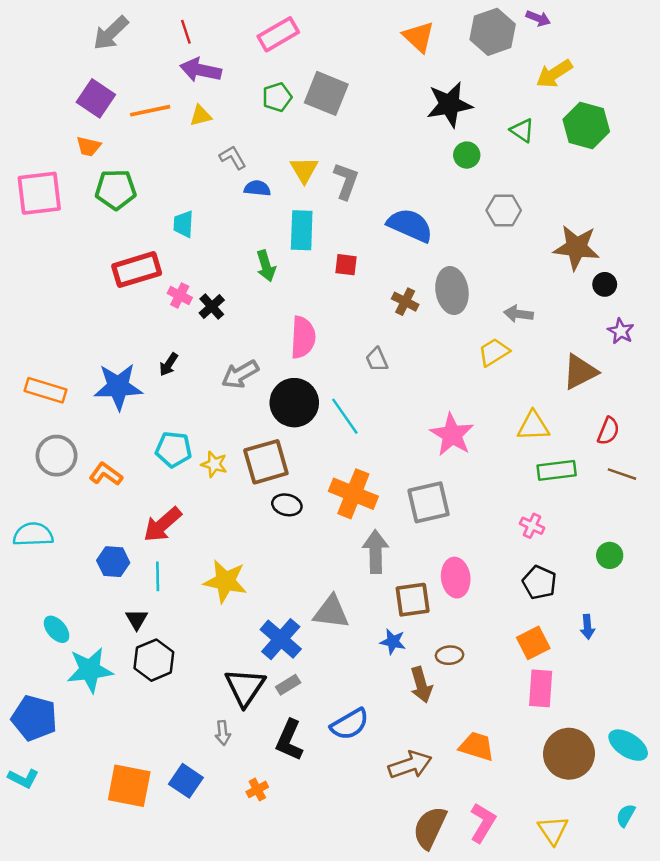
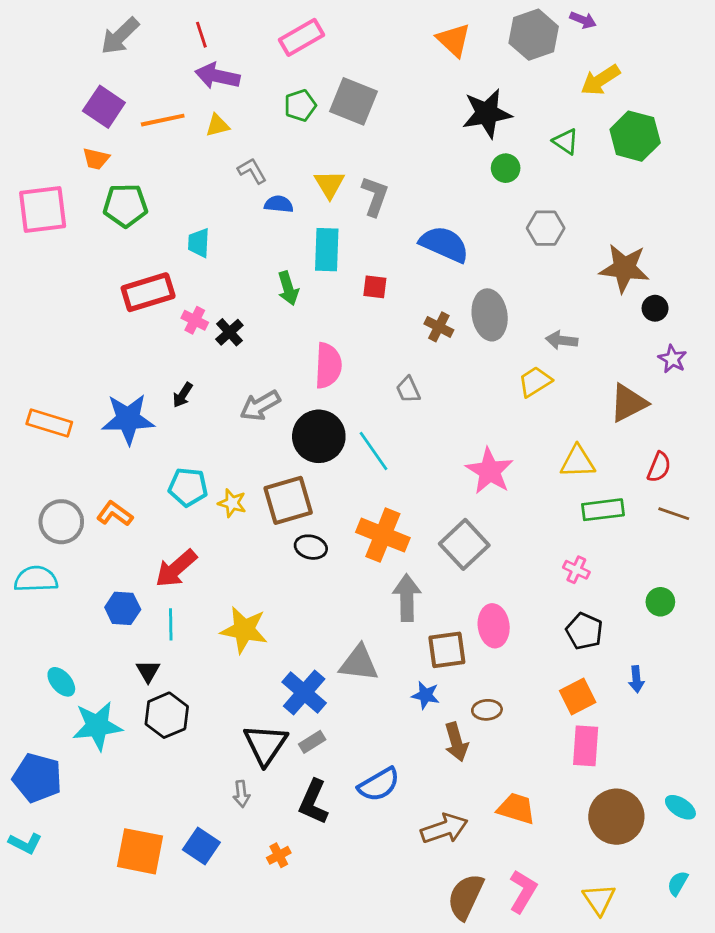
gray circle: (57, 456) -> (61, 522), moved
gray square: (429, 502) -> (464, 544), turned -30
cyan ellipse: (628, 745) -> (680, 807), size x0.7

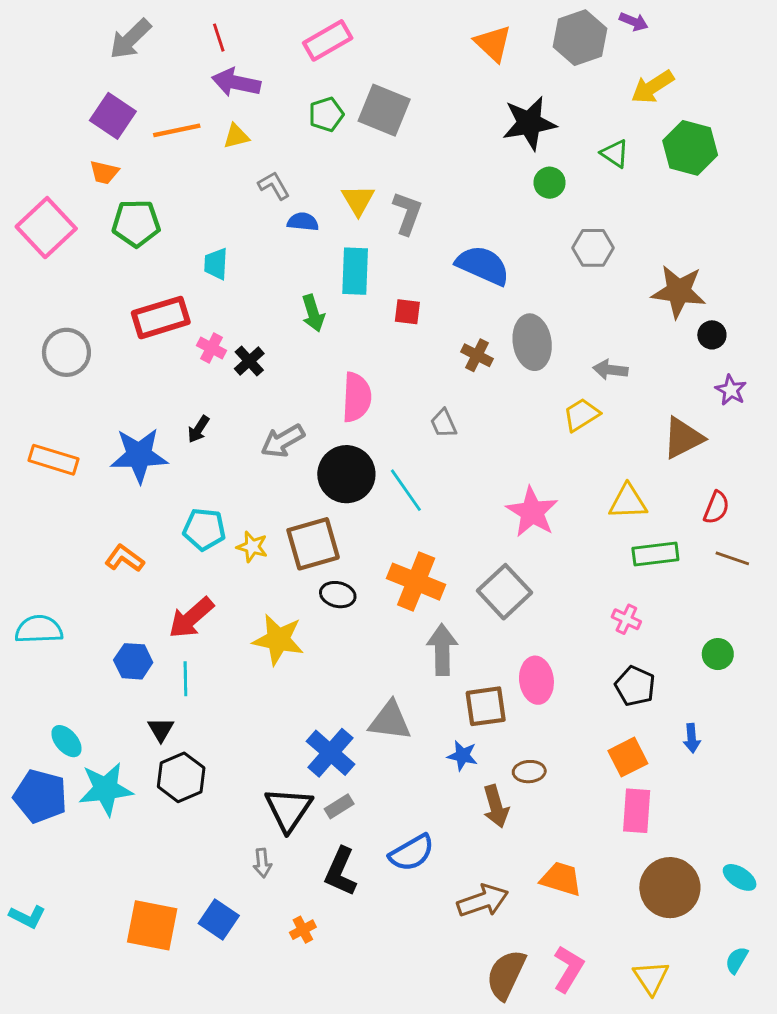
pink square: (43, 209) -> (46, 228), turned -36
gray circle: (61, 522) -> (66, 352), moved
yellow star: (244, 630) -> (278, 640), moved
blue pentagon: (37, 778) -> (40, 796), moved

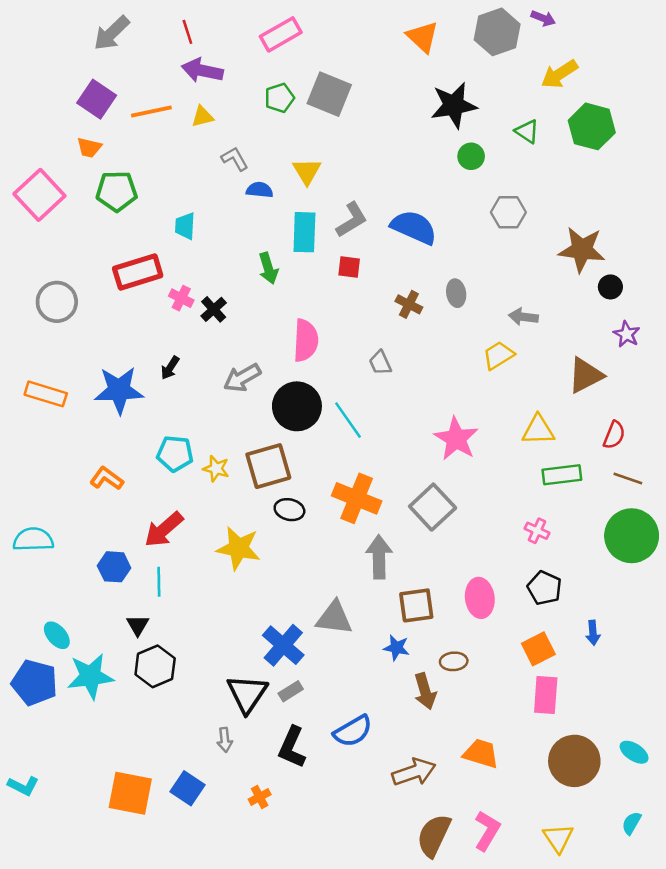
gray L-shape: (407, 213) -> (352, 220), moved, turned 39
gray ellipse: (532, 342) -> (456, 293), size x0.6
green circle: (718, 654) -> (632, 536), moved, size x2.0
pink ellipse: (536, 680) -> (480, 598), moved

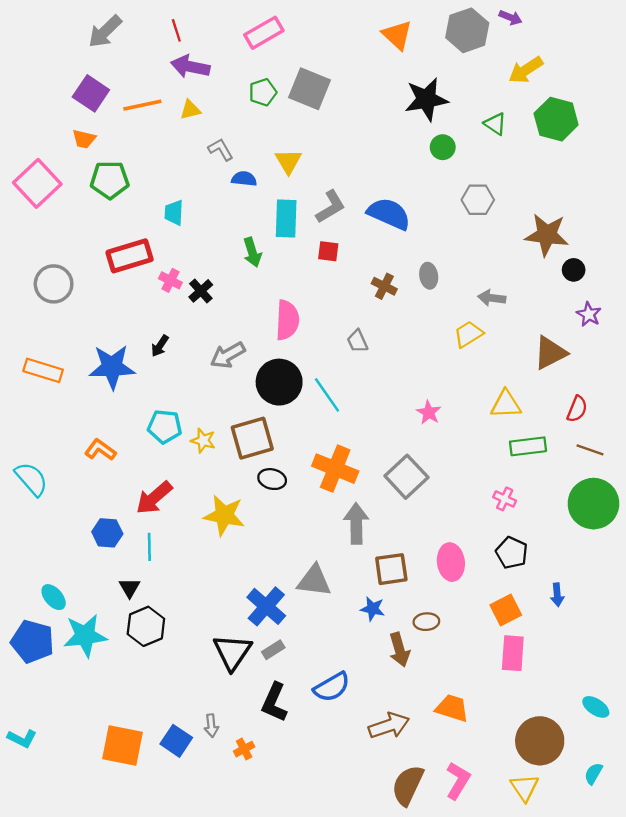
pink star: (456, 439) -> (429, 412), size x0.6
cyan semicircle: (33, 539) -> (31, 479), moved, turned 51
gray arrow: (225, 740) -> (211, 726), moved
brown circle: (574, 761) -> (540, 741), moved

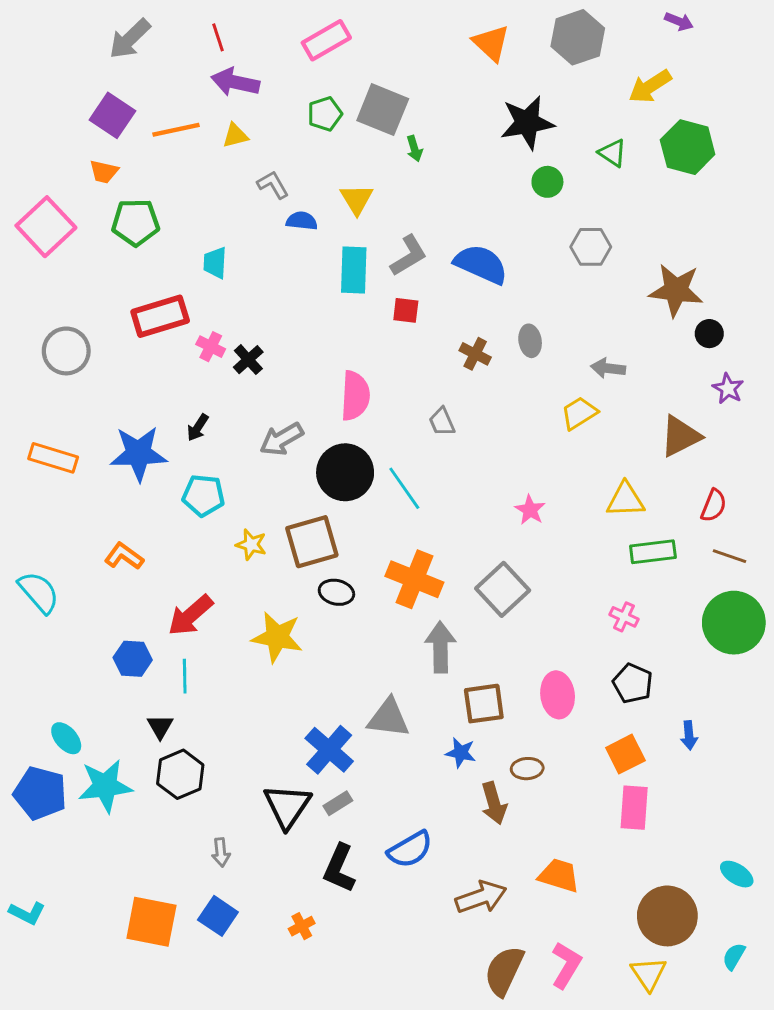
purple arrow: (510, 17) -> (679, 21), moved
green arrow: (252, 252) -> (414, 149), moved, size x0.7
cyan pentagon: (165, 426) -> (203, 495), moved
gray arrow: (211, 726) -> (221, 852), moved

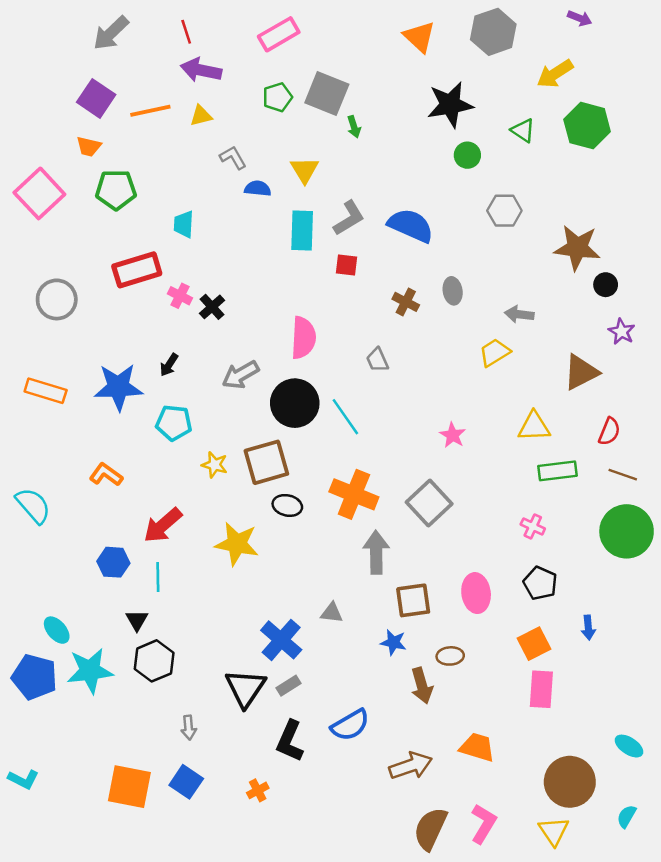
gray triangle: (388, 718) -> (332, 613), size x0.6

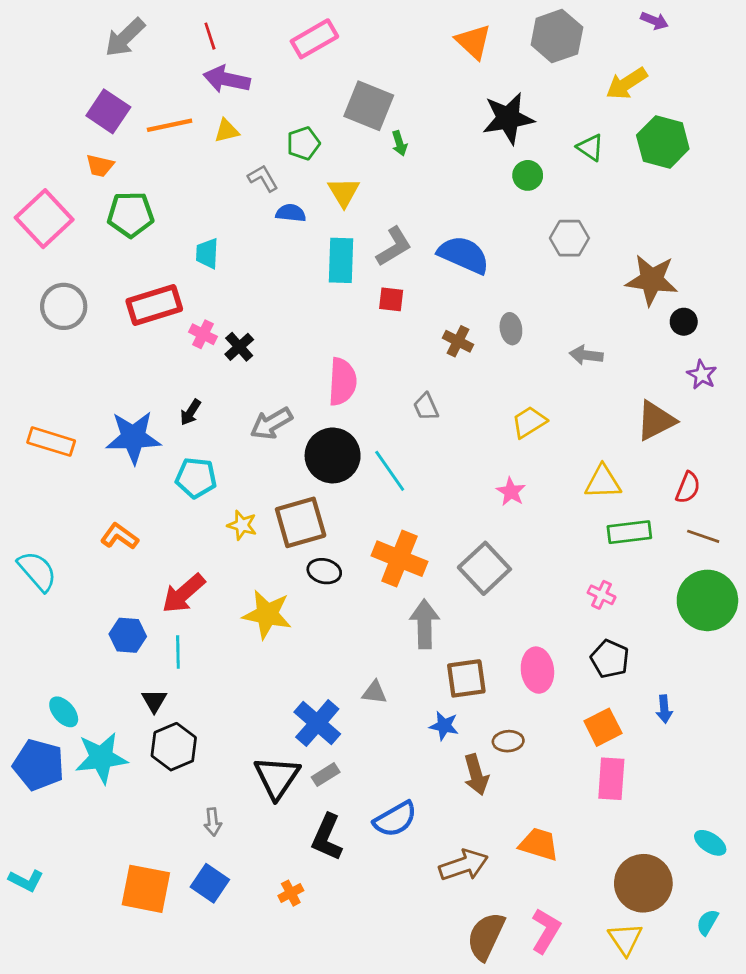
green pentagon: (277, 97) -> (303, 143), moved
gray circle: (57, 299) -> (64, 306), moved
yellow trapezoid: (495, 353) -> (529, 422), moved

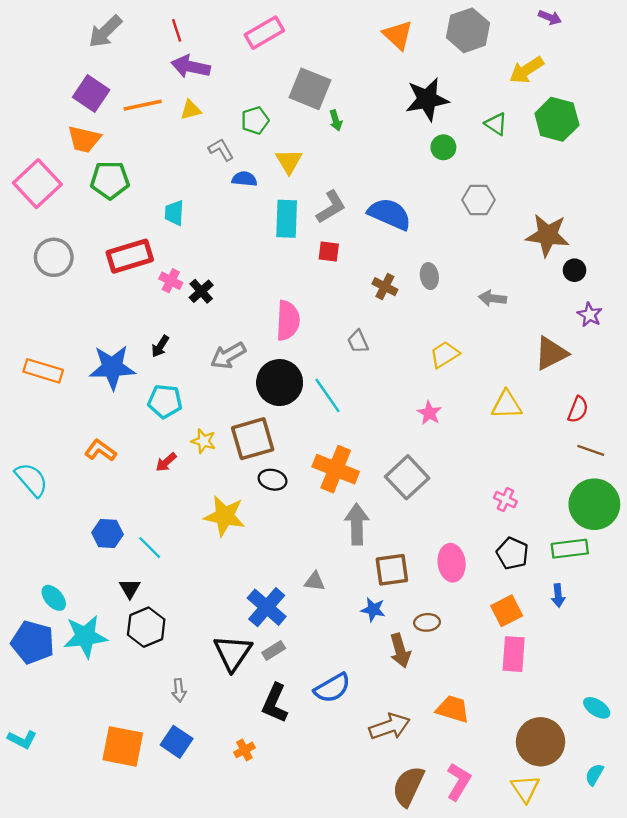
orange trapezoid: (100, 166) -> (84, 139), size x1.4
green rectangle: (629, 532) -> (570, 549), moved
red arrow: (183, 593) -> (166, 462), moved, size x0.6
cyan line: (178, 652) -> (150, 548), turned -44

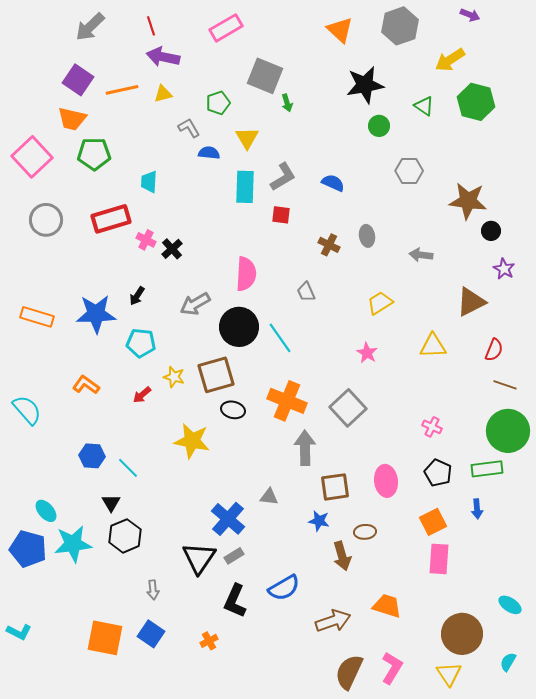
blue semicircle: (390, 214) -> (333, 183), size x0.6

